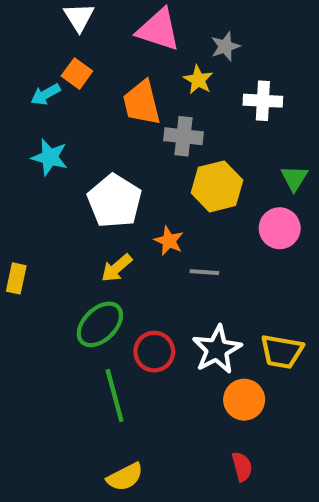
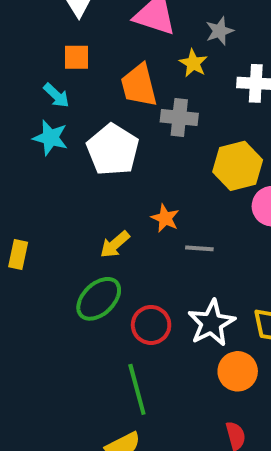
orange square: (77, 74) -> (77, 57), turned -36
cyan arrow: (46, 94) -> (56, 95), moved, turned -108
yellow hexagon: (217, 186) -> (238, 166), moved
white pentagon: (115, 201) -> (113, 150), moved
green line: (115, 395) -> (137, 389), moved

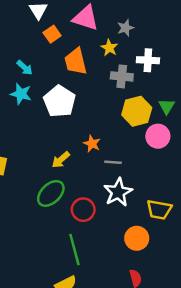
orange square: (77, 57) -> (52, 34), moved, turned -35
gray cross: (179, 118) -> (122, 76), moved
white star: (211, 323) -> (118, 192), moved

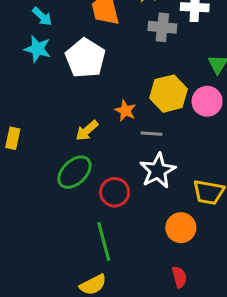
yellow hexagon: (137, 111) -> (169, 94), moved

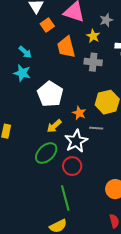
gray cross: (162, 27) -> (93, 62), moved
white pentagon: (85, 58) -> (50, 94), moved
white star: (158, 171) -> (76, 141), moved

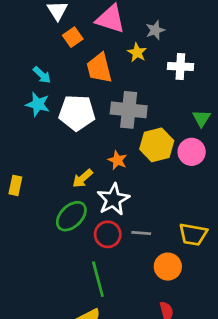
gray cross: (93, 62) -> (129, 110), moved, size x1.4
white pentagon: (50, 94) -> (77, 113), moved, turned -30
gray line: (96, 128) -> (141, 233), moved

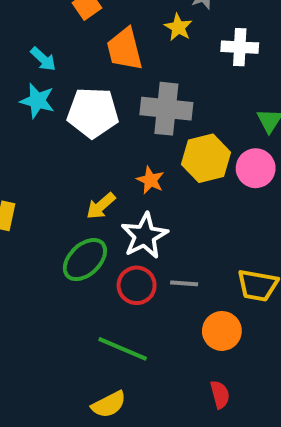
green line: (98, 279) -> (123, 349), turned -52

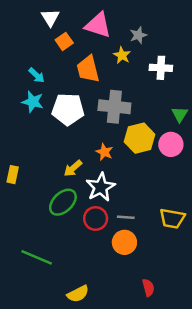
orange circle: (222, 331) -> (124, 242), moved
green line: (123, 349) -> (37, 257), moved

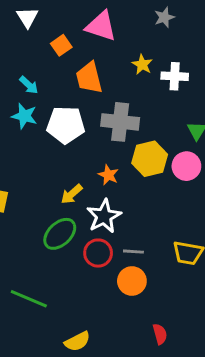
white triangle: (50, 18) -> (27, 17), moved
gray star: (138, 35) -> (164, 17), moved
yellow star: (122, 55) -> (142, 64), moved

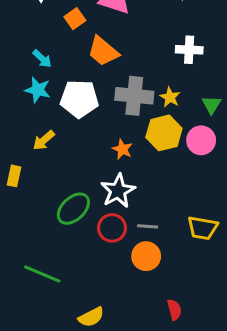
yellow star: (142, 64) -> (170, 97), moved
orange trapezoid: (89, 78) -> (103, 51), turned -36
yellow arrow: (72, 194) -> (44, 140), moved

